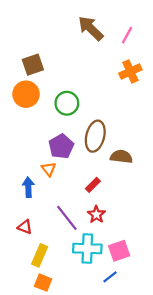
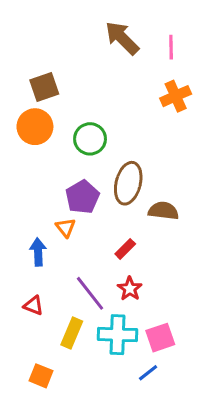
pink line: (127, 35) -> (171, 47), turned -30
yellow rectangle: (40, 255) -> (72, 333), moved
orange square: (43, 283) -> (41, 376), moved

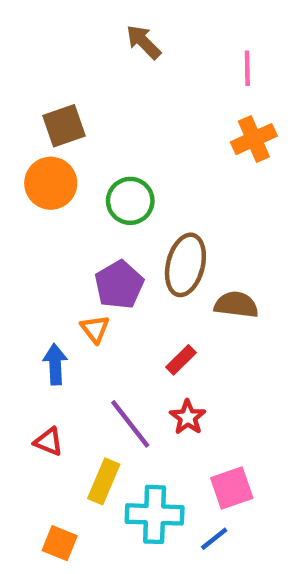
brown arrow: (122, 38) -> (143, 42), moved, size x0.7
cyan cross: (118, 335) -> (155, 514), moved

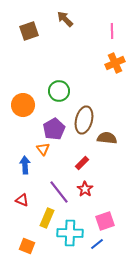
brown square: (64, 126) -> (29, 31), moved
orange circle: (51, 183) -> (23, 105), moved

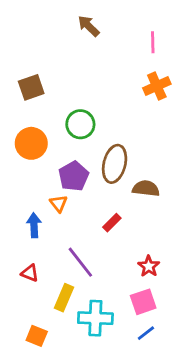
brown square: (29, 31) -> (31, 87), moved
red star: (85, 189) -> (149, 266), moved
blue line: (97, 244) -> (146, 333), moved

